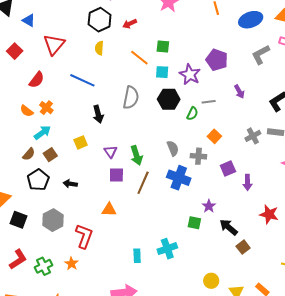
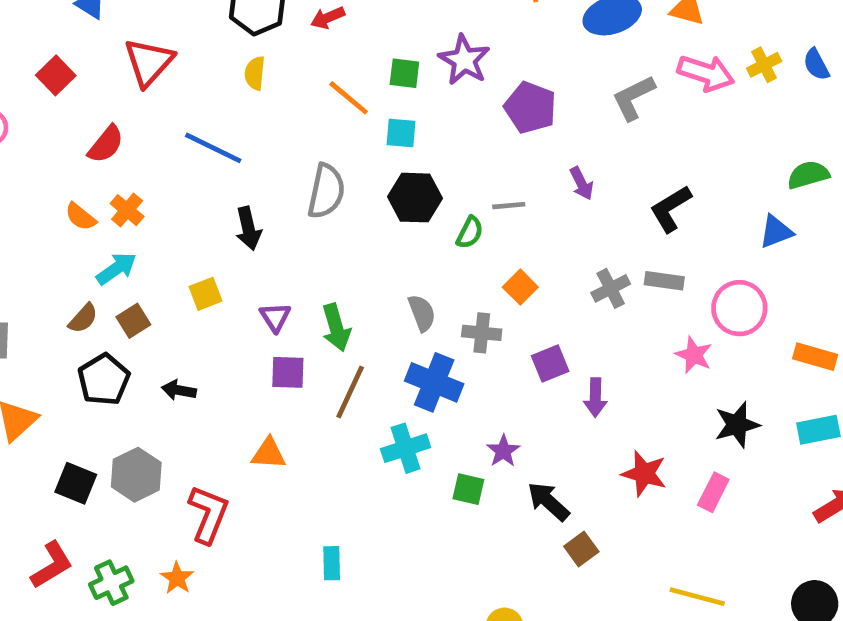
purple star: (190, 74) -> (464, 60), moved
black square: (18, 220) -> (76, 483), moved
cyan cross: (167, 249) -> (406, 448), moved

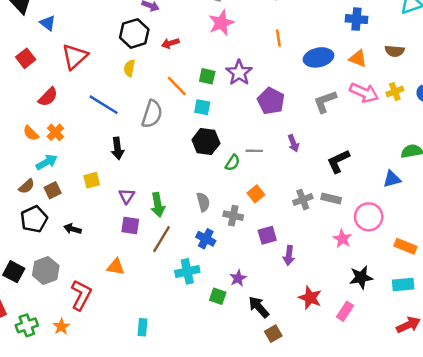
gray semicircle: (326, 191) -> (152, 114), moved
blue cross: (434, 382) -> (206, 239), size x0.7

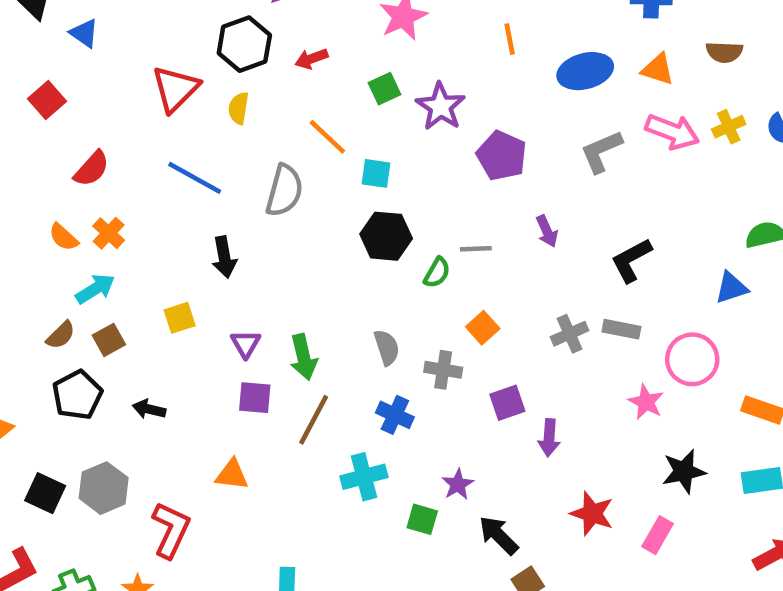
red triangle: (75, 57) -> (175, 89), moved
green square: (207, 76) -> (385, 89), moved, turned -35

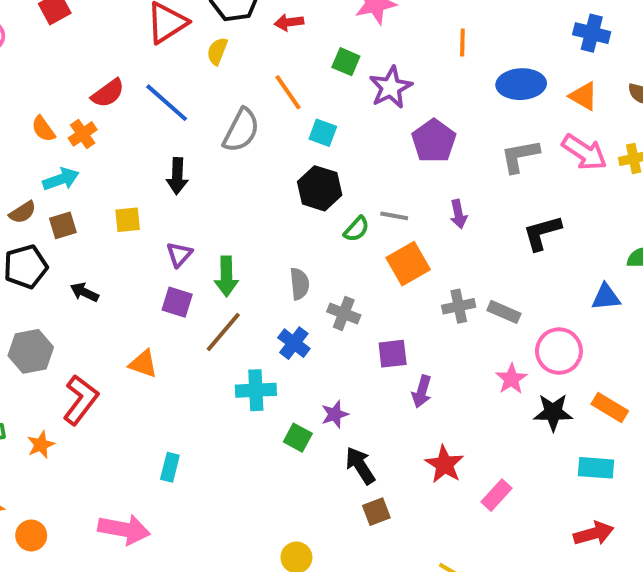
green square: (385, 89) -> (346, 62), turned 36
red semicircle: (92, 169) -> (108, 93), moved
black L-shape: (631, 260) -> (542, 233), moved
orange square: (483, 328) -> (408, 264), moved, size x1.5
black star: (684, 471) -> (553, 412), moved

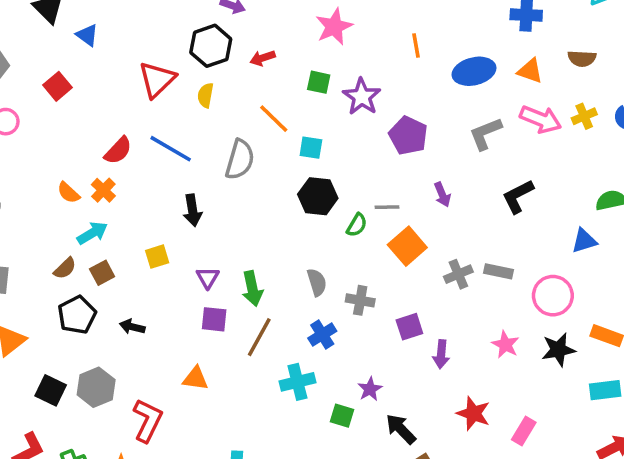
blue cross: (294, 343) -> (322, 335), turned 32
pink star: (511, 379) -> (505, 345), moved

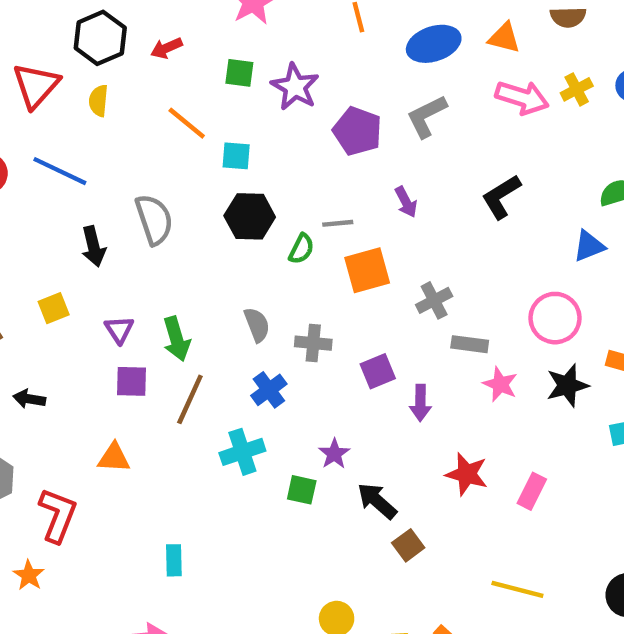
gray L-shape: (485, 134) -> (427, 116), moved
gray semicircle: (240, 160) -> (154, 220), moved, turned -30
orange square: (407, 246) -> (367, 270), turned 30
gray rectangle: (499, 271) -> (470, 344), moved

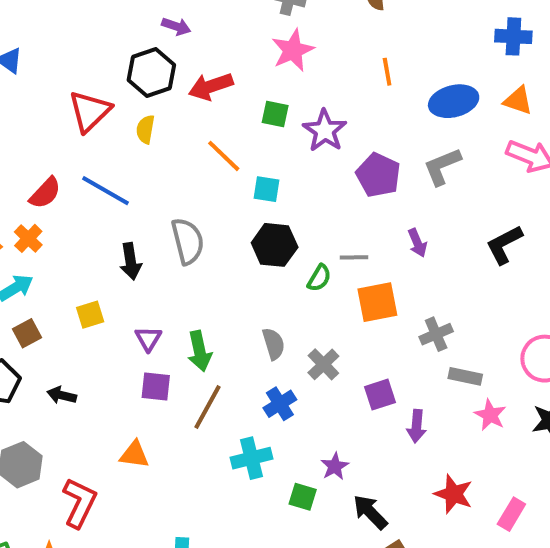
red arrow: (166, 48) -> (211, 86), size x1.5
gray cross: (313, 343) -> (323, 364), turned 36

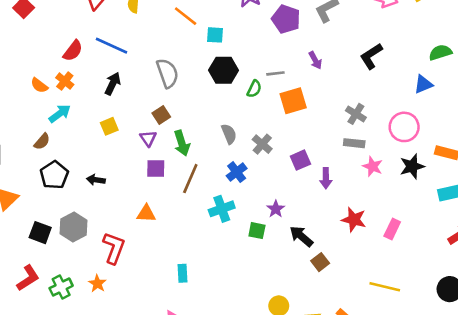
black arrow: (131, 261) -> (113, 84), moved, turned -140
brown square: (27, 333) -> (161, 115), moved
gray cross: (436, 334) -> (356, 114), moved, turned -30

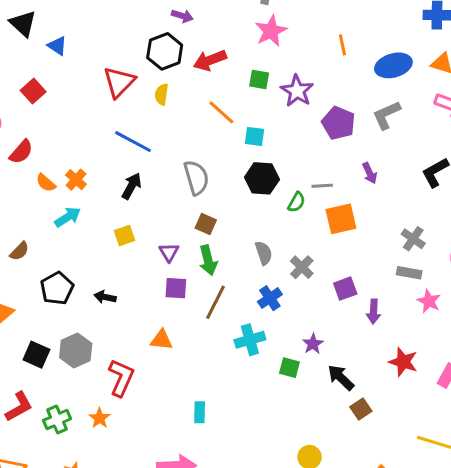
red semicircle: (73, 51) -> (21, 152), moved
brown square: (161, 115) -> (206, 224), moved, turned -36
brown semicircle: (42, 141) -> (19, 251), moved

